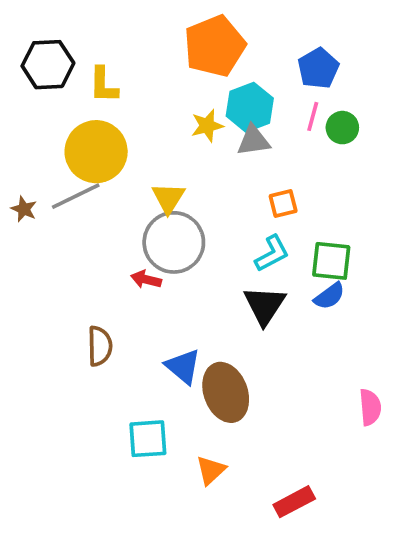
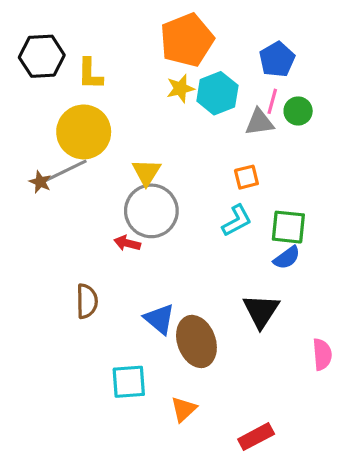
yellow star: (207, 126) -> (180, 88), moved
gray triangle: (253, 141) -> (259, 122), moved
brown star: (24, 209) -> (40, 182), moved
black triangle: (265, 305) -> (261, 311), moved

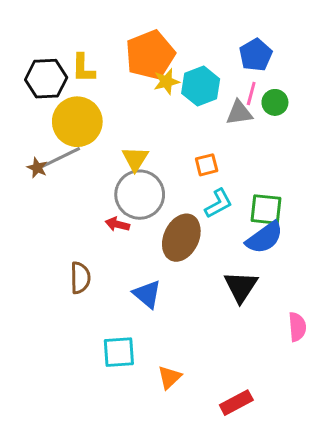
orange pentagon: (187, 40) -> (150, 55), moved
black hexagon: (42, 56) -> (46, 79), moved
orange square: (246, 177) -> (207, 165), moved
blue semicircle: (287, 258) -> (265, 238), size x1.5
brown ellipse: (196, 341) -> (181, 238), moved, turned 45

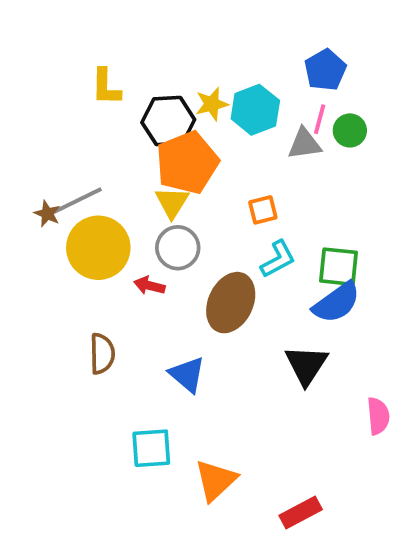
orange pentagon: (150, 55) -> (187, 163), moved
black hexagon: (46, 79) -> (168, 121), moved
yellow circle: (77, 122) -> (98, 248), moved
gray circle: (140, 195) -> (178, 248), size x0.7
orange triangle: (169, 377) -> (216, 480), size x1.4

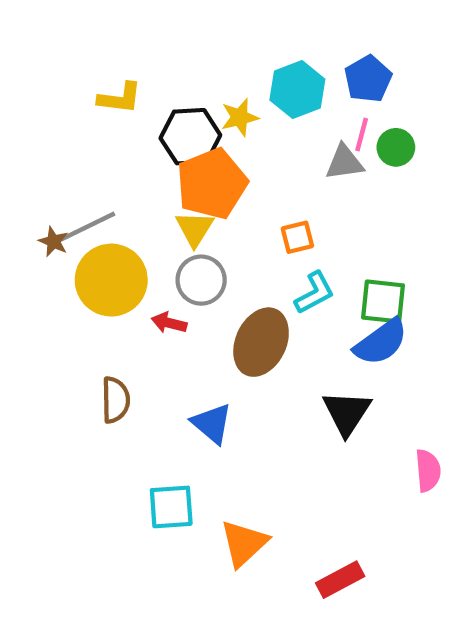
yellow L-shape: (106, 87) -> (120, 98), turned -84
cyan hexagon: (255, 110) -> (297, 90), moved

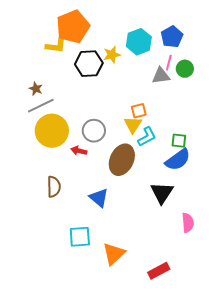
orange pentagon: (212, 184) -> (73, 27), moved
yellow triangle: (195, 229) -> (133, 125), moved
brown star: (53, 242) -> (36, 89), moved
green square: (383, 301) -> (179, 141), size x0.7
pink semicircle: (428, 471) -> (188, 223), moved

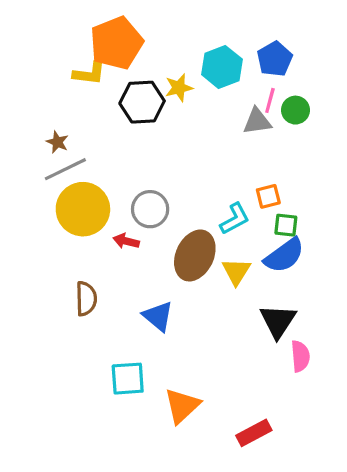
orange square: (139, 111) -> (268, 196), moved
yellow triangle: (133, 125) -> (236, 271), moved
black triangle: (162, 193) -> (278, 321), moved

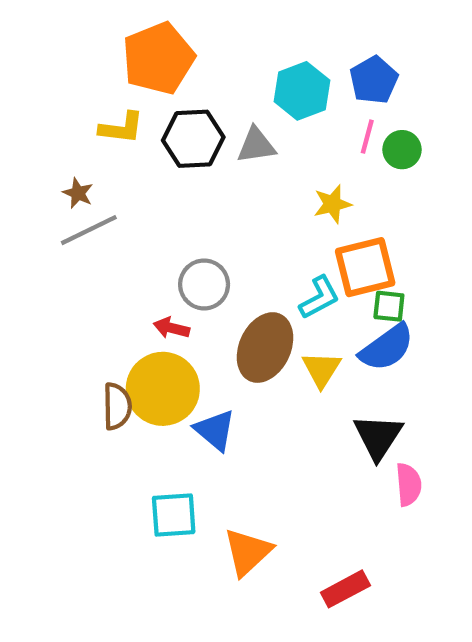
yellow L-shape: (89, 73) -> (121, 128), moved
yellow star: (179, 88) -> (332, 204), moved
gray triangle: (257, 121) -> (256, 145), moved
orange square: (268, 196) -> (365, 267), size x1.8
yellow circle: (83, 209) -> (163, 389), moved

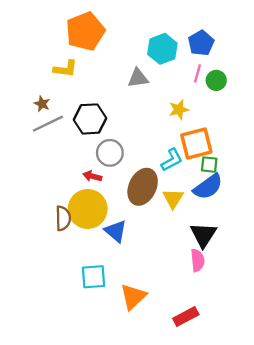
black hexagon: (193, 139) -> (90, 119), moved
pink semicircle: (409, 485) -> (198, 260), moved

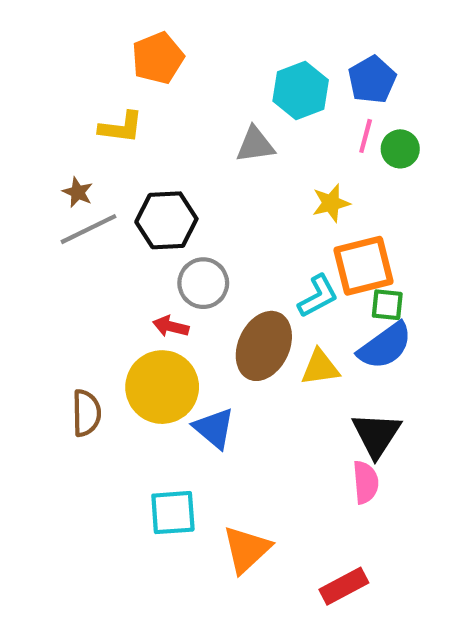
orange pentagon: (85, 31) -> (158, 58), size x0.7
yellow triangle: (173, 198) -> (320, 368), turned 50
brown semicircle: (63, 218) -> (86, 413), moved

